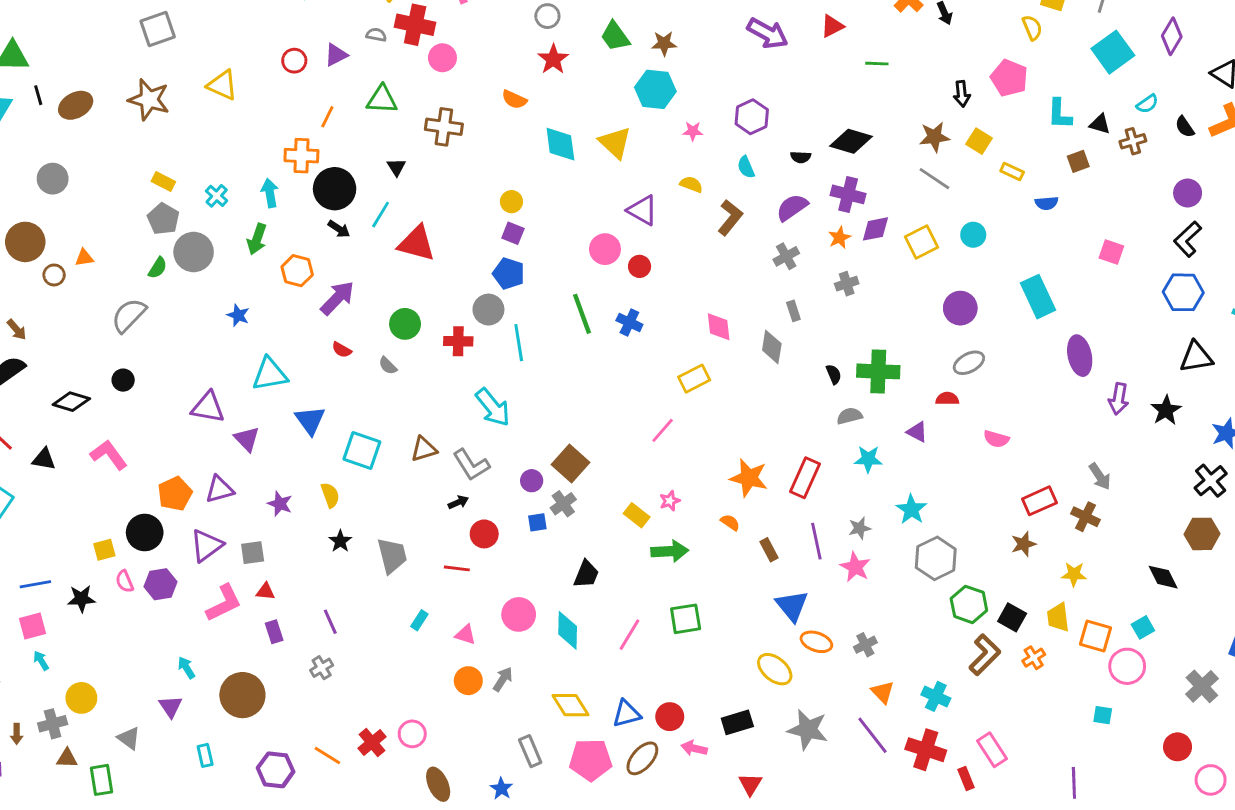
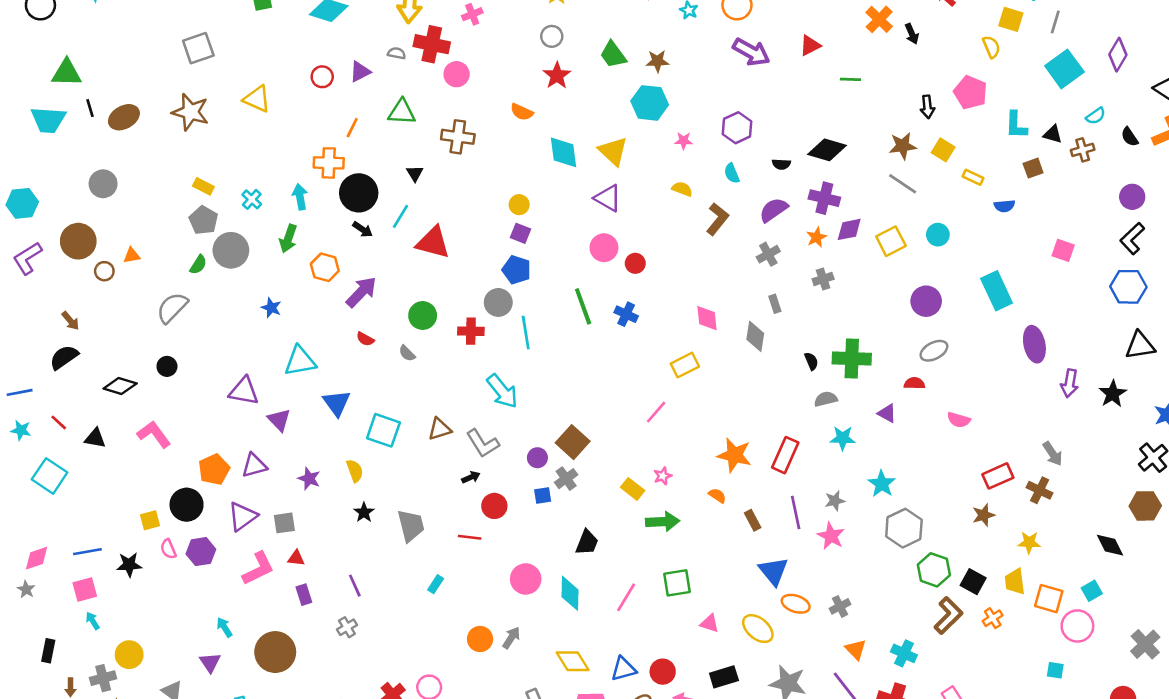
purple triangle: (642, 210) -> (608, 198), moved
pink triangle: (465, 635) -> (710, 623), moved

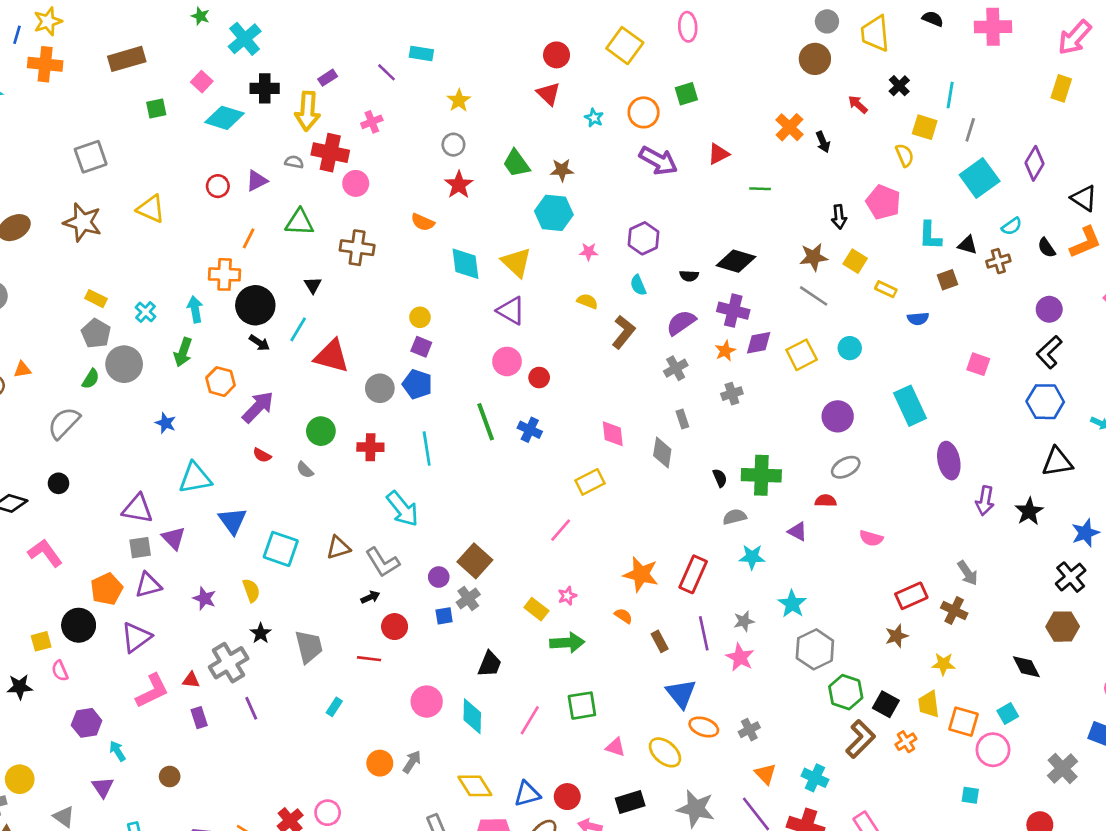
gray circle: (498, 302) -> (380, 388), moved
gray square: (284, 523) -> (140, 548), moved
purple hexagon: (201, 552) -> (87, 723), moved
gray cross: (347, 627) -> (229, 663), moved, size x1.8
brown circle: (275, 652) -> (170, 777), size x0.5

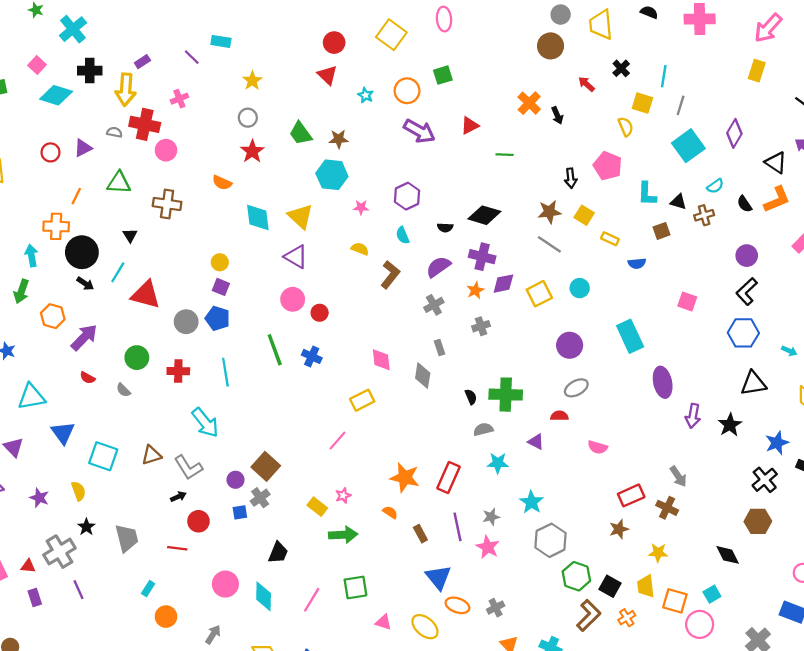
orange circle: (380, 763) -> (166, 617), moved

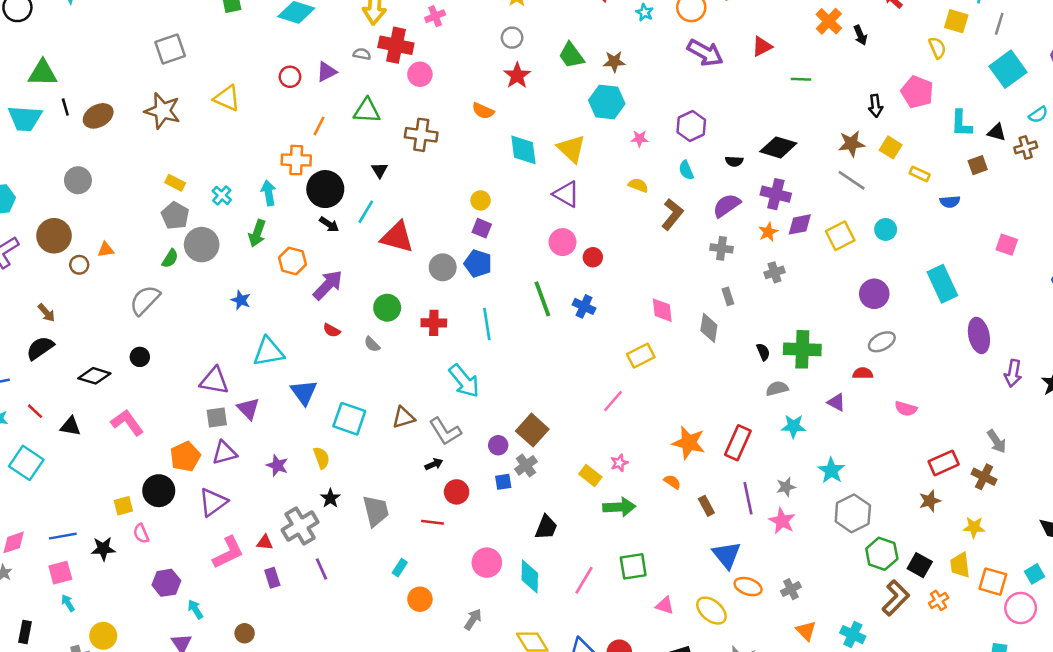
gray cross: (434, 305) -> (722, 248), turned 36

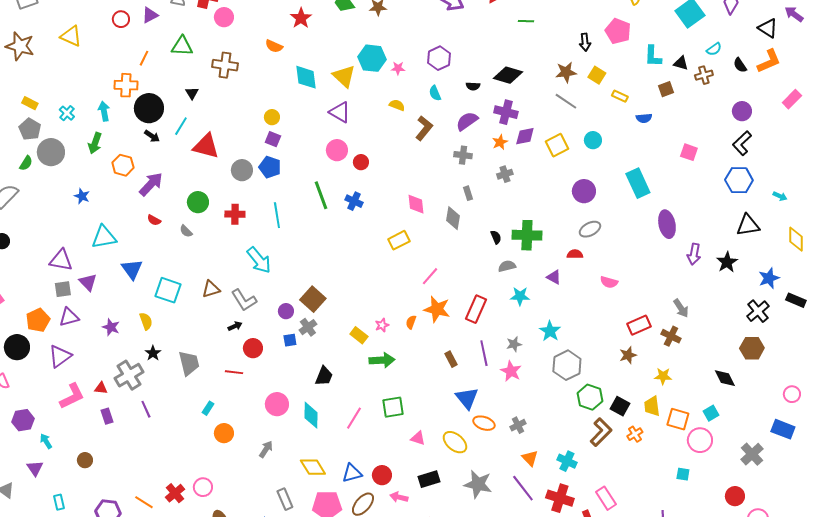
cyan hexagon: (607, 102) -> (372, 58), moved
pink line: (613, 401) -> (430, 276), moved
orange semicircle: (672, 482) -> (411, 322), moved, turned -104

